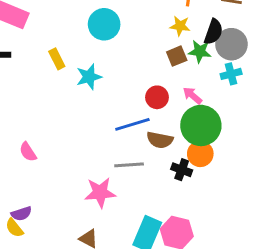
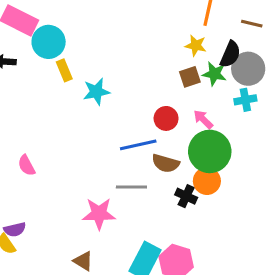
cyan circle: (104, 24) -> (49, 42), moved

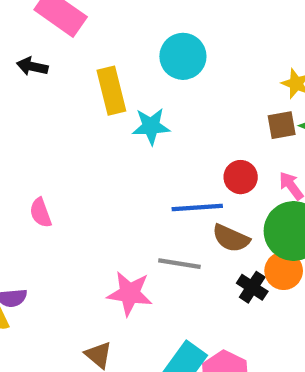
cyan circle: (49, 42) -> (183, 56), moved
yellow rectangle: (64, 70) -> (111, 91), size x1.5

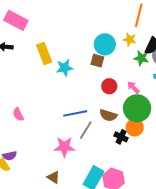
cyan circle: (183, 56) -> (105, 44), moved
brown square: (282, 125) -> (97, 61), moved, turned 32
blue line: (197, 207) -> (75, 113), moved
gray line: (179, 264) -> (86, 130), turned -60

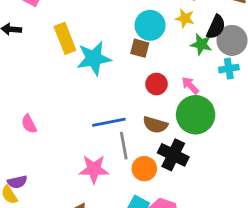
cyan star: (65, 68) -> (94, 58), size x1.4
orange circle: (135, 127) -> (144, 169), moved
gray line: (86, 130) -> (124, 146), turned -42
black cross: (121, 137) -> (173, 155), size x1.5

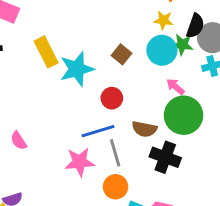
cyan circle: (150, 25) -> (162, 50), moved
brown square: (140, 48) -> (121, 54), turned 30
red circle: (157, 84) -> (112, 98), moved
pink star: (94, 169) -> (80, 162), moved
orange circle: (144, 169) -> (116, 187), moved

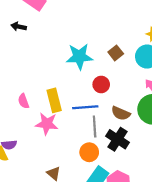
yellow rectangle: (46, 52) -> (54, 100), moved
black cross: (165, 157) -> (118, 139), moved
pink star: (80, 162) -> (47, 124), moved

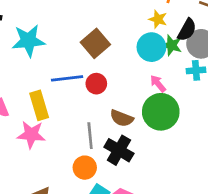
brown square: (116, 53) -> (95, 43), moved, size x1.5
cyan star: (79, 57) -> (28, 41), moved
blue line: (85, 107) -> (67, 78), moved

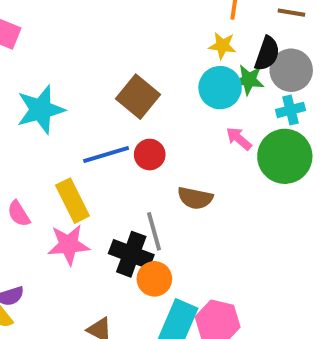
green circle: (161, 112) -> (285, 156), moved
black cross: (119, 150) -> (131, 254), moved

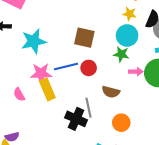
green star: (249, 80) -> (121, 54), moved
brown square: (138, 97) -> (84, 38), turned -30
pink arrow: (239, 139) -> (136, 72), moved, turned 136
pink star: (69, 245) -> (41, 73), moved
orange circle: (154, 279) -> (121, 123), moved

